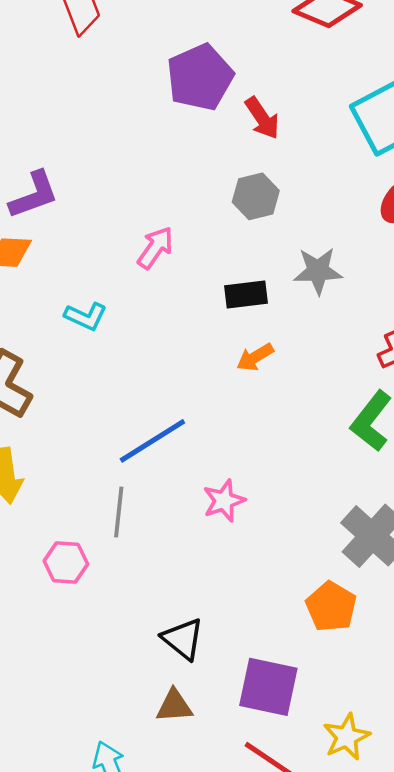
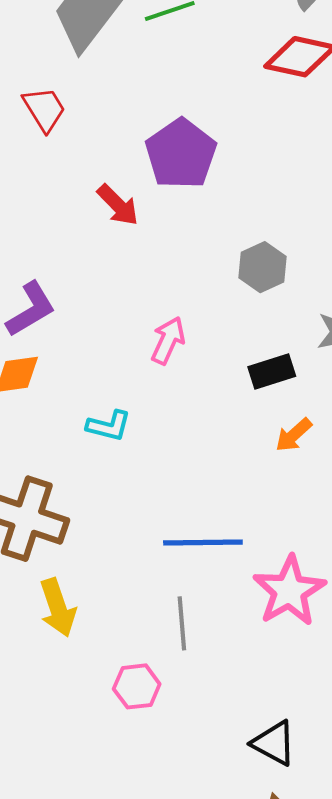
red arrow: (262, 118) -> (118, 205), moved
blue line: (152, 441) -> (203, 543), turned 42
pink star: (224, 501) -> (289, 591), size x1.6

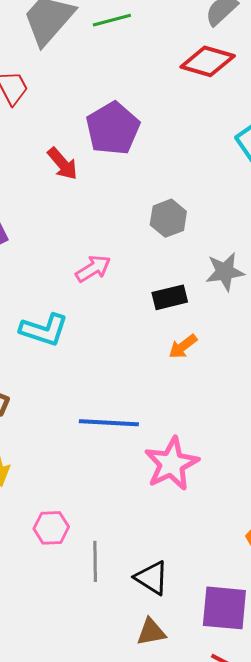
pink arrow: (168, 340) -> (93, 268), turned 30
cyan L-shape: (109, 426) -> (44, 330), size x1.4
gray line: (182, 623) -> (95, 561), moved

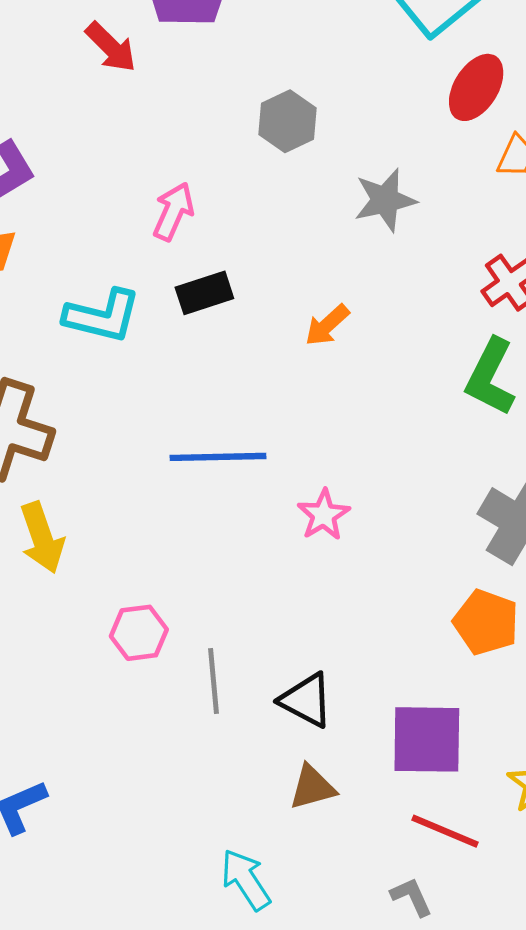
pink arrow: (93, 268) -> (173, 211), turned -30
black rectangle: (170, 297) -> (204, 293), moved
pink star: (171, 464) -> (324, 515), size x0.6

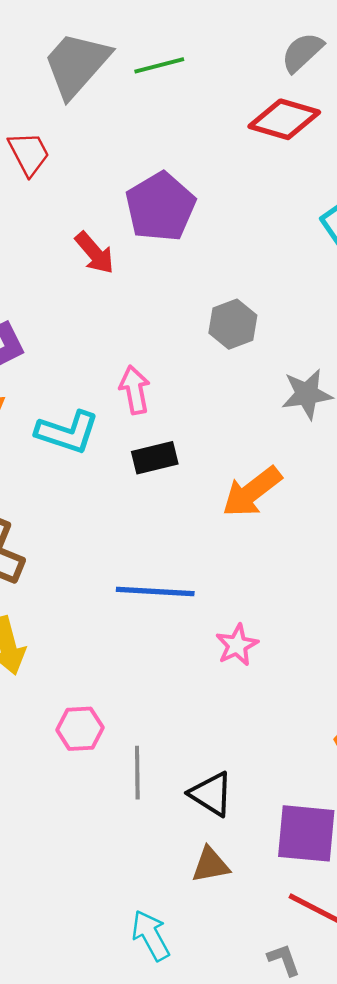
pink arrow: (173, 211) -> (135, 390), turned -39
cyan L-shape: (102, 316) -> (67, 432), moved
orange arrow: (327, 325) -> (252, 492), size x1.6

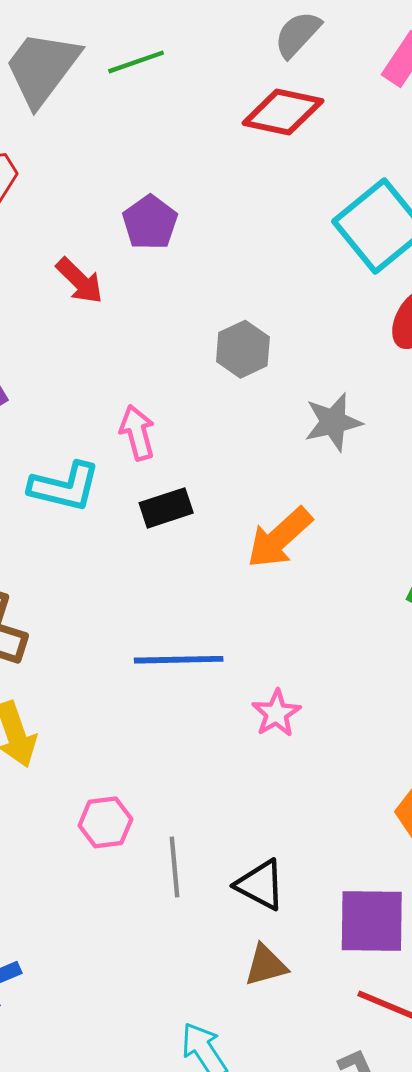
purple pentagon: (160, 207) -> (150, 223), size x0.7

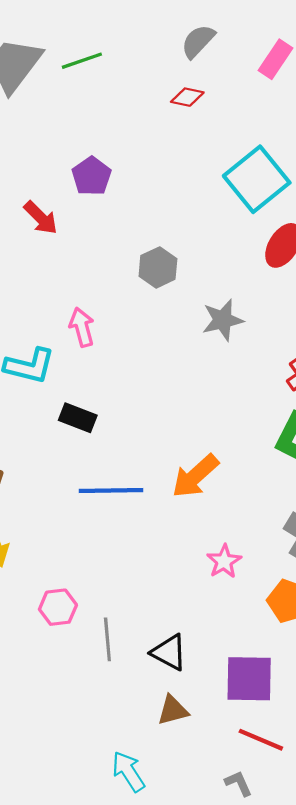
red diamond: (283, 112) -> (187, 97), size x0.6
black rectangle: (166, 508) -> (78, 418), moved, turned 39
orange arrow: (280, 538) -> (195, 476), moved
pink star: (276, 713) -> (224, 561), moved

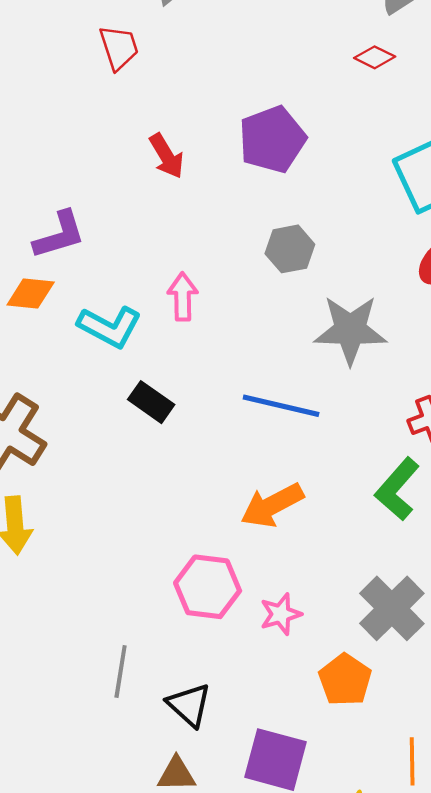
purple pentagon: (92, 176) -> (272, 139), moved, size x1.4
gray star: (223, 320) -> (350, 330), size x1.4
blue line: (111, 490) -> (281, 406), moved
pink hexagon: (58, 607) -> (208, 587), moved, size x1.4

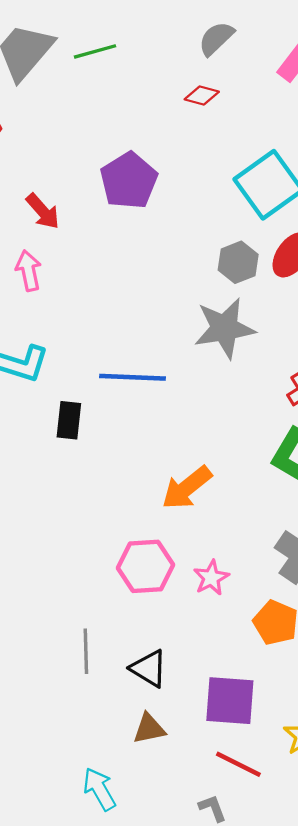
gray hexagon: (290, 249) -> (238, 262), moved
pink arrow: (183, 297) -> (29, 271), moved
black rectangle: (151, 402) -> (69, 420), turned 72
blue line: (281, 406) -> (133, 377), moved

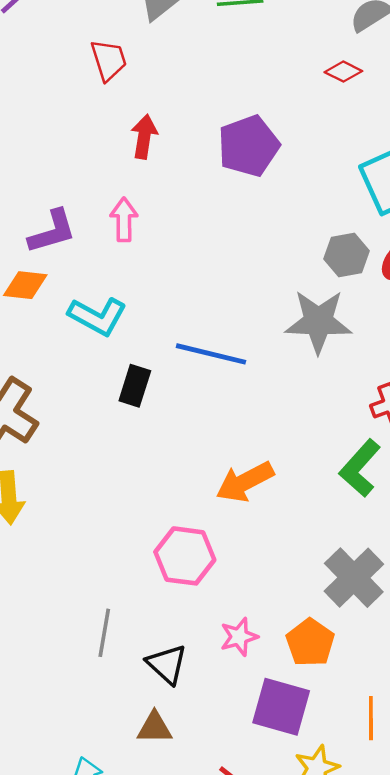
red arrow: (43, 211) -> (144, 137), moved, turned -141
pink star: (211, 578) -> (239, 637), moved
purple square: (230, 701) -> (281, 707), moved

